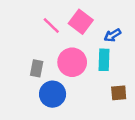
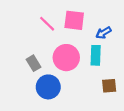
pink square: (81, 22) -> (74, 20), turned -30
gray rectangle: (37, 68) -> (34, 63), turned -42

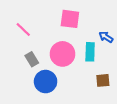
pink line: (47, 24) -> (23, 30), moved
blue arrow: (104, 33) -> (106, 37), moved, turned 64

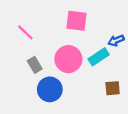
blue arrow: (106, 37) -> (116, 41), turned -56
cyan rectangle: (90, 52) -> (99, 57), turned 54

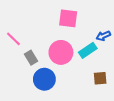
pink line: (25, 32) -> (13, 39), moved

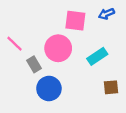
blue arrow: (103, 36) -> (106, 14), moved
pink circle: (61, 52) -> (58, 48), moved

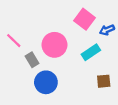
blue arrow: (106, 14) -> (107, 30), moved
pink square: (75, 21) -> (84, 19), moved, turned 30

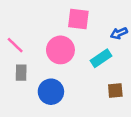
pink square: (84, 19) -> (78, 19), moved, turned -30
gray rectangle: (32, 60) -> (21, 73), moved, turned 32

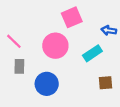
pink square: (78, 19) -> (72, 17), turned -30
blue arrow: (119, 33) -> (109, 30), turned 32

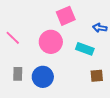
cyan rectangle: (92, 53) -> (85, 49), turned 54
gray rectangle: (19, 66) -> (18, 74), moved

